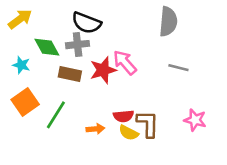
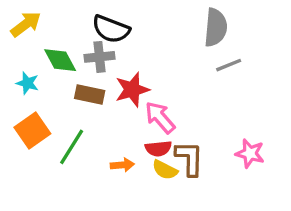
pink arrow: (125, 62) -> (160, 117), moved
gray line: (178, 68) -> (229, 65), moved, turned -36

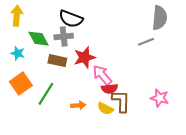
yellow arrow: (26, 24) -> (17, 16), turned -48
gray semicircle: (216, 27) -> (160, 18), moved
red semicircle: (158, 149) -> (110, 89), moved

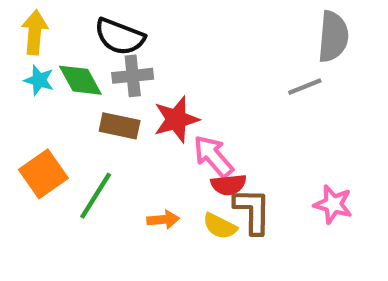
black semicircle: (71, 19) -> (120, 37), moved
cyan star: (18, 53) -> (39, 80), moved

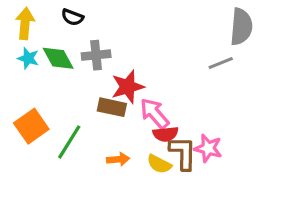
black semicircle: (120, 37) -> (72, 17), moved, size x0.6
brown rectangle: (120, 126) -> (112, 107), moved
pink star: (333, 204) -> (208, 148), moved

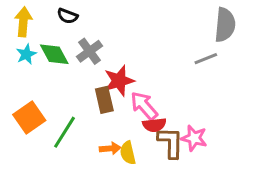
gray cross: (96, 55) -> (90, 51), turned -30
cyan star: (28, 58) -> (26, 54), turned 30
brown rectangle: (112, 107) -> (104, 100), turned 65
yellow semicircle: (159, 164) -> (128, 153), moved, turned 50

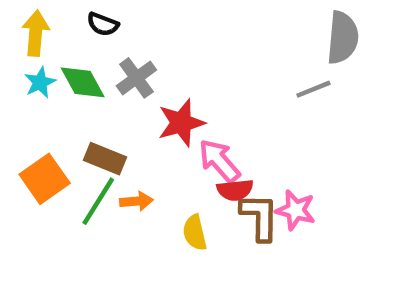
brown rectangle: (104, 100) -> (105, 159), moved, turned -55
orange arrow: (110, 148) -> (136, 201), moved

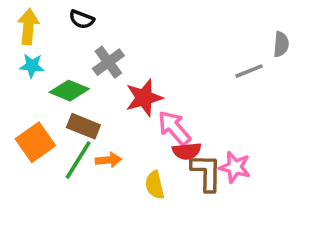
gray semicircle: (343, 38) -> (281, 44), moved, size x0.6
cyan star: (40, 82) -> (32, 66), turned 30
green diamond: (83, 82) -> (69, 91), moved, turned -39

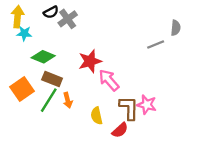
black semicircle: (82, 19) -> (51, 12), turned -48
gray cross: (108, 62) -> (68, 19), moved
cyan star: (32, 66) -> (24, 33), moved
red semicircle: (187, 151) -> (120, 130), moved, turned -36
orange arrow: (108, 160) -> (68, 100), turned 80

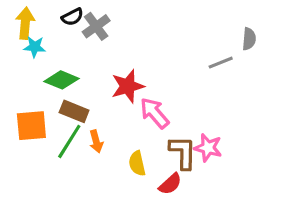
orange square: (22, 89) -> (31, 126), turned 30

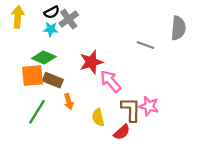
gray semicircle: (249, 39) -> (178, 28), size x1.5
cyan star: (35, 47) -> (51, 29), moved
gray line: (221, 63) -> (146, 45), moved, turned 42
orange square: (31, 126) -> (32, 76), moved
green line: (69, 141) -> (37, 112), moved

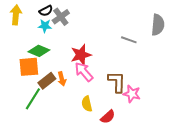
brown rectangle: (53, 80) -> (47, 81), moved, turned -60
pink arrow: (111, 81) -> (84, 72), moved
orange arrow: (69, 102) -> (62, 79), moved
brown L-shape: (131, 110) -> (117, 82), moved

